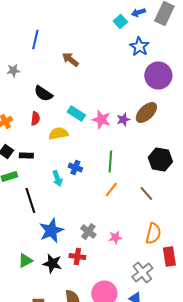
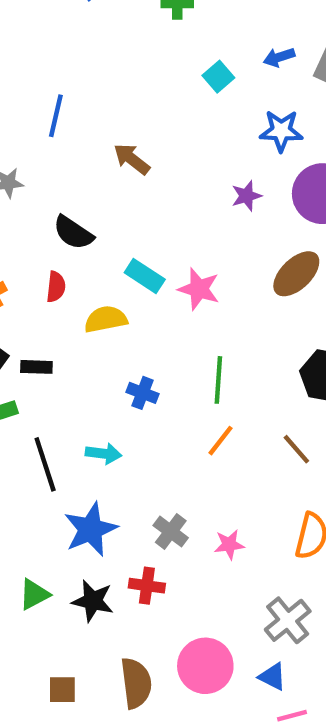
cyan square: (120, 22) -> (218, 77), moved
blue star: (139, 46) -> (281, 131), turned -30
purple star: (123, 120) -> (246, 196), moved
cyan arrow: (57, 178) -> (104, 454), moved, turned -63

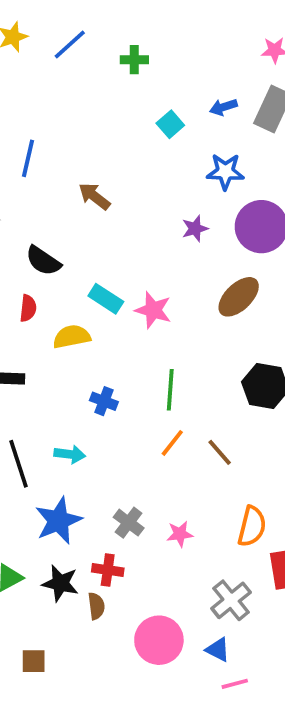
brown line: (296, 449) -> (220, 452), moved
brown semicircle: (136, 683) -> (96, 606), moved, size x0.6

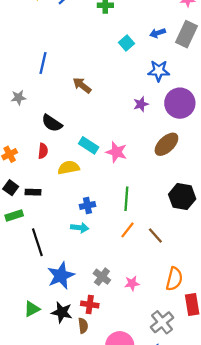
blue cross: (104, 401) -> (87, 205), turned -32
cyan arrow: (70, 454) -> (80, 228), moved

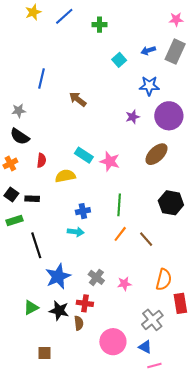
black semicircle: (52, 123) -> (20, 137), moved

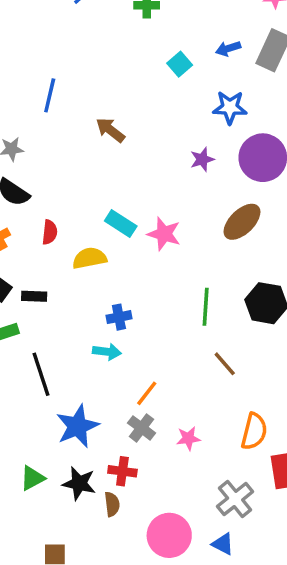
green line: (119, 205) -> (206, 307), moved
orange line: (120, 234) -> (147, 393), moved

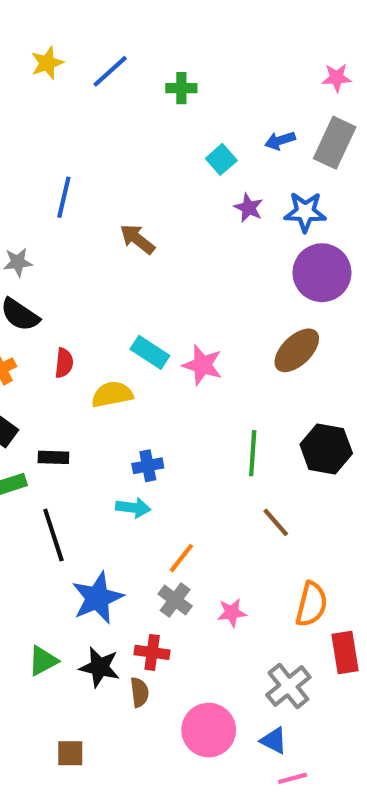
blue star: (230, 107) -> (305, 212), moved
purple star: (202, 159) -> (249, 208), moved, turned -30
black rectangle: (34, 296) -> (53, 457), moved

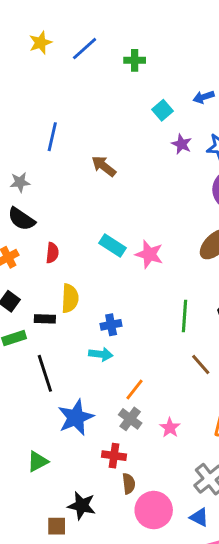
yellow semicircle: (112, 394) -> (70, 298), moved, turned 104
pink star: (232, 613) -> (170, 428), turned -30
black star: (100, 667) -> (82, 506), moved
brown semicircle: (139, 692) -> (129, 484), moved

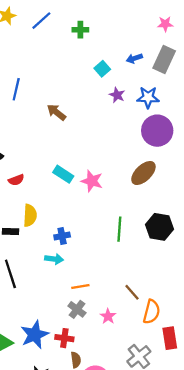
red semicircle: (52, 253) -> (16, 180), turned 63
brown line: (201, 365) -> (132, 292), moved
orange line: (135, 390) -> (80, 286), turned 42
blue star: (76, 417) -> (35, 335), moved

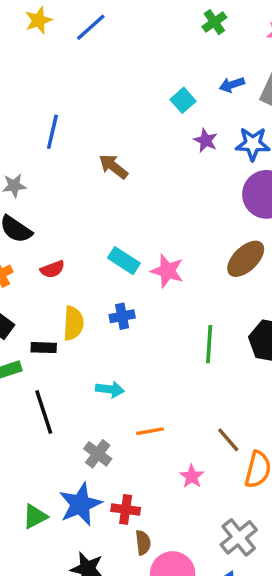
green cross: (80, 30) -> (214, 22), moved, turned -35
blue cross: (62, 236) -> (122, 316), moved
gray cross: (77, 309) -> (98, 454), moved

